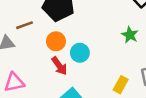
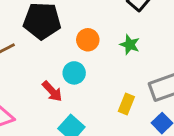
orange circle: (56, 41) -> (88, 40), moved

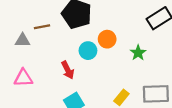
cyan circle: (74, 73) -> (88, 51), moved

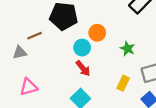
green star: (138, 53) -> (127, 49), moved
red arrow: (68, 70) -> (83, 68), moved

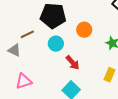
cyan circle: (82, 48) -> (56, 44), moved
gray triangle: (20, 53) -> (14, 50), turned 40

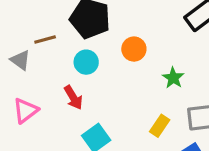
red arrow: (73, 63) -> (73, 98), moved
pink triangle: (24, 81) -> (25, 111), turned -30

